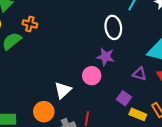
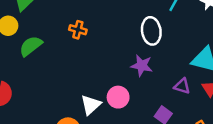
orange cross: (30, 24) -> (78, 30), moved
pink circle: (92, 76) -> (118, 97), moved

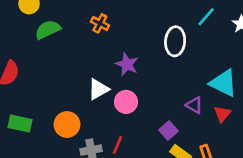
purple star: (142, 66) -> (127, 64), moved
white triangle: (91, 105) -> (98, 89), moved

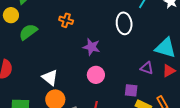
white triangle: (98, 89) -> (50, 78), moved, turned -42
red triangle: (222, 114) -> (169, 71), turned 32
purple square: (168, 131) -> (131, 90), turned -32

